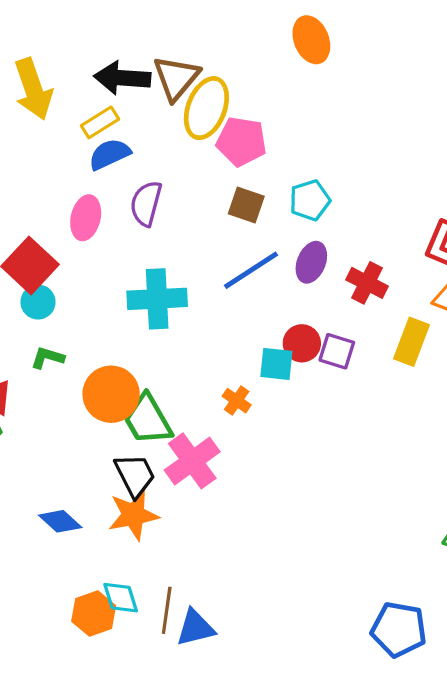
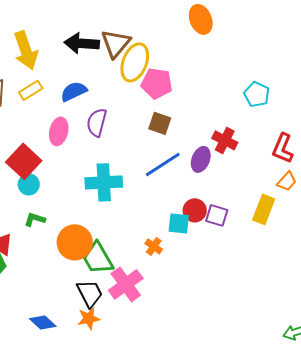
yellow rectangle: (100, 122) -> (31, 90), moved
cyan pentagon: (310, 200) -> (257, 94), moved, turned -30
red cross: (367, 283) -> (225, 140), moved
orange star: (133, 515) -> (89, 318), size x0.7

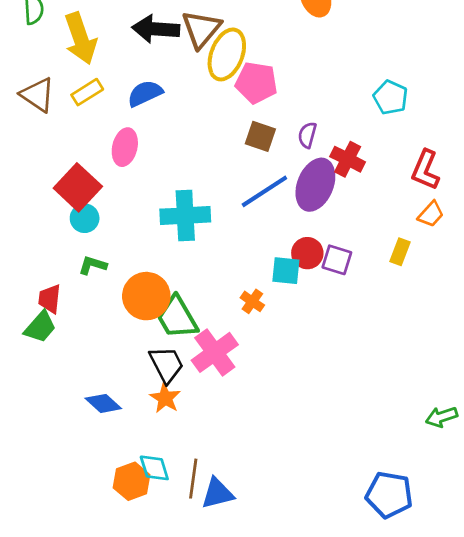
purple semicircle: (97, 122) -> (307, 135), moved, size x0.7
purple ellipse: (201, 159) -> (315, 185), size x1.5
yellow rectangle: (264, 209) -> (400, 252), size x0.7
orange star: (89, 318) -> (165, 398), turned -30

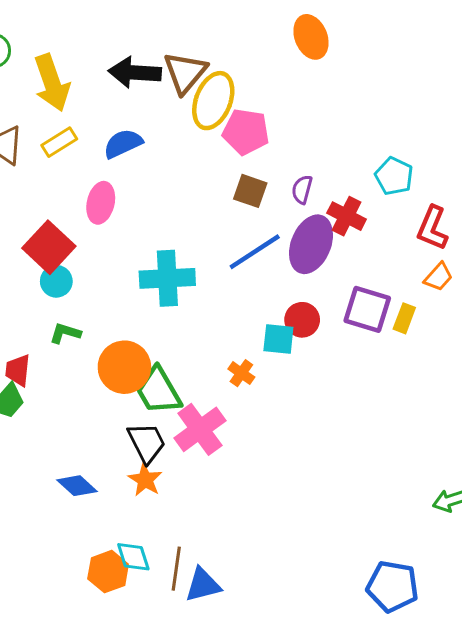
cyan pentagon: (391, 97) -> (394, 176), moved
purple square: (337, 260) -> (367, 309), moved, size x1.4

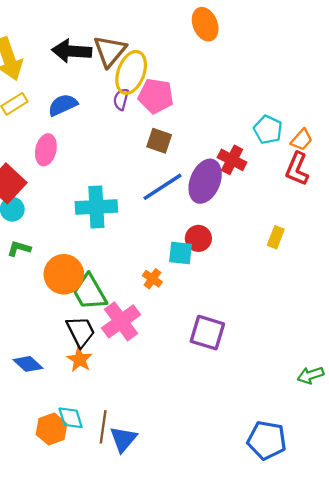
purple semicircle: (302, 189) -> (121, 99), moved
orange trapezoid: (438, 277) -> (302, 140), moved
purple square: (367, 309) -> (207, 333), moved
blue triangle: (203, 585) -> (123, 439), turned -36

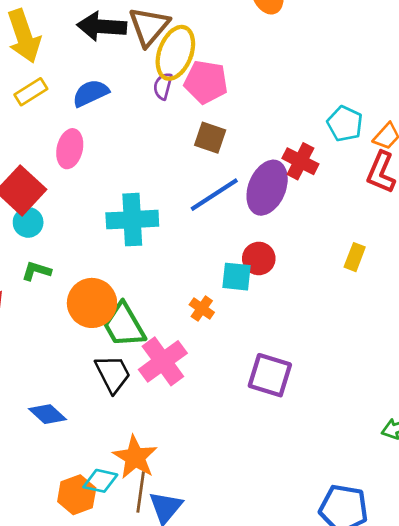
orange star: (80, 359) -> (135, 457), moved, size x1.4
cyan diamond: (71, 418) -> (100, 481), turned -60

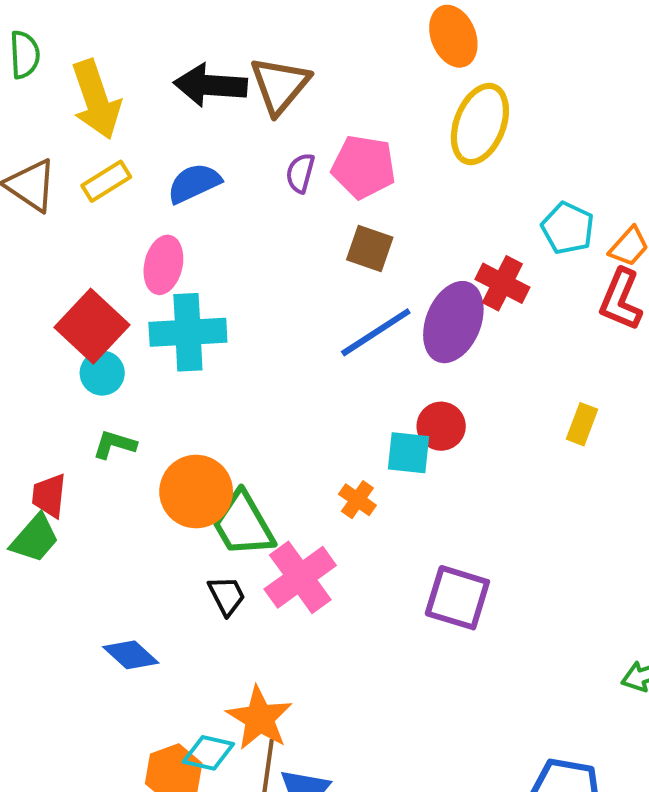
yellow ellipse: (175, 53) -> (480, 124), moved
cyan cross: (132, 220) -> (188, 332), moved
black trapezoid: (113, 374) -> (227, 596), size x0.7

